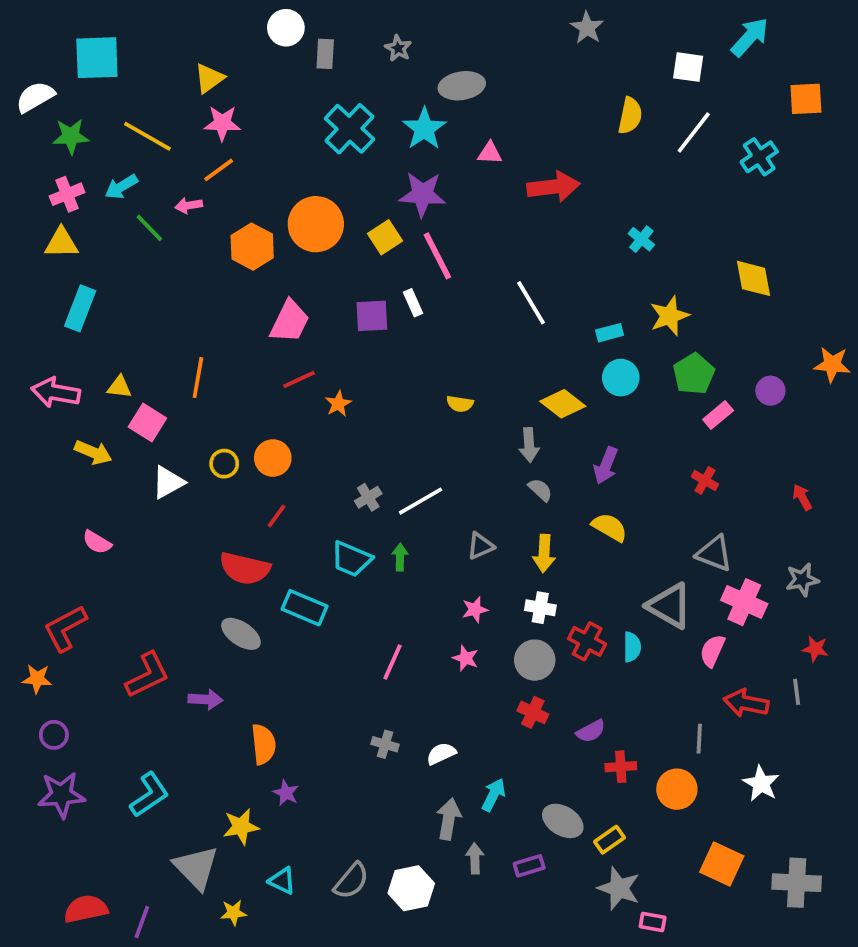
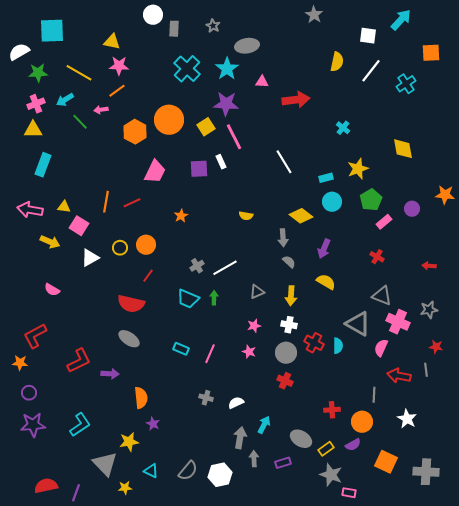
yellow triangle: (209, 78) -> (112, 42), turned 48
red line: (299, 379) -> (132, 203), moved
red arrow: (802, 497) -> (429, 266), turned -56
cyan rectangle: (305, 608) -> (181, 349), moved, size x0.7
purple semicircle: (591, 731) -> (353, 445), moved

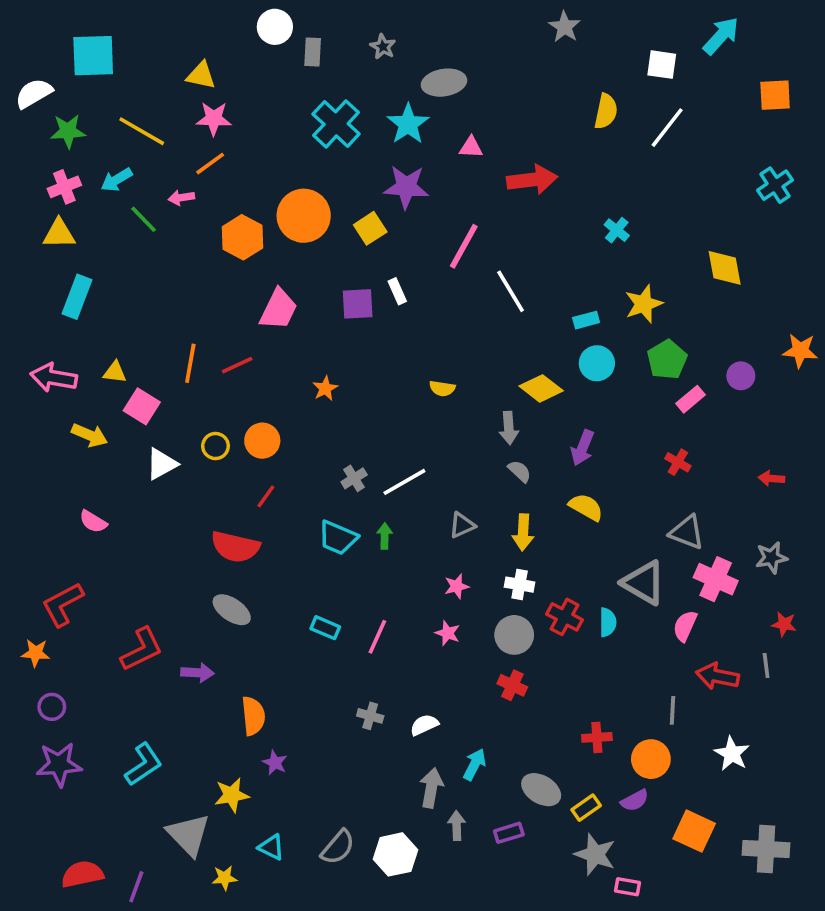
cyan cross: (406, 84) -> (775, 185), moved
pink line: (234, 137) -> (464, 246), moved, turned 56

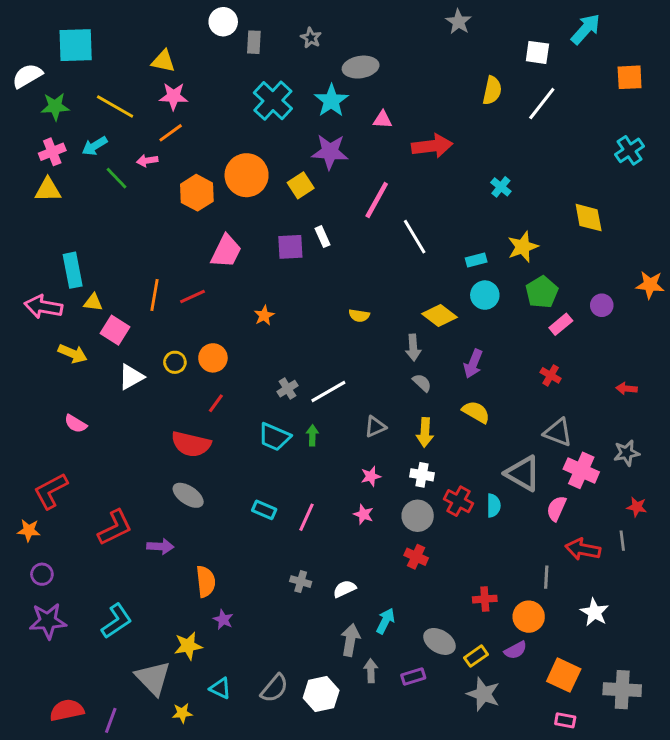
cyan rectangle: (77, 297) -> (73, 270), moved, turned -32
pink rectangle: (627, 887) -> (565, 720), moved

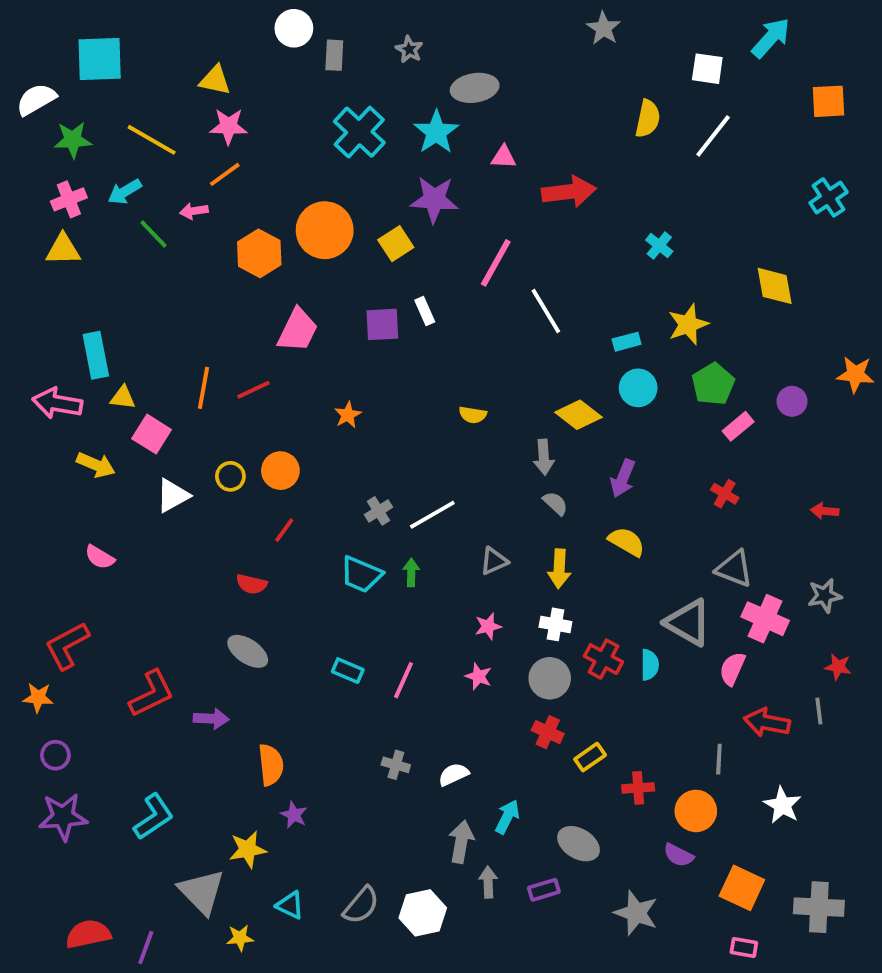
red semicircle: (191, 444) -> (252, 584), size x0.6
purple semicircle: (516, 650) -> (679, 855), turned 55
yellow rectangle: (476, 656) -> (590, 757), moved

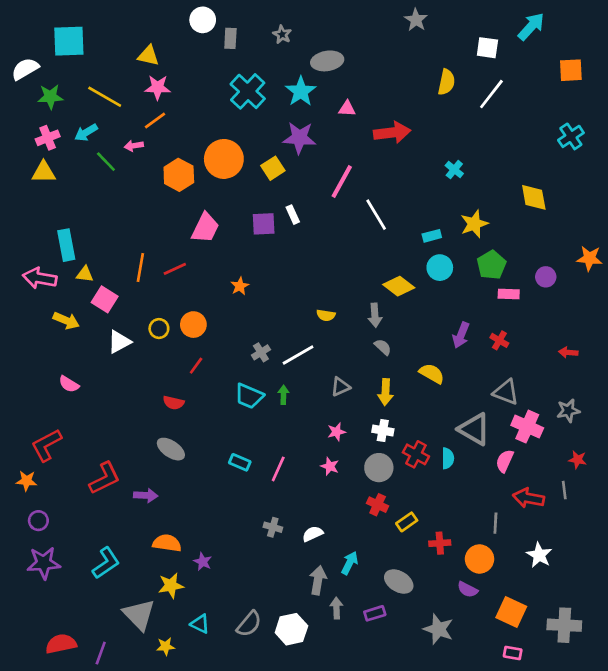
yellow semicircle: (473, 415) -> (326, 315), moved
pink rectangle: (738, 426) -> (509, 294), turned 42
purple arrow: (623, 478) -> (461, 335), moved
orange semicircle: (271, 765) -> (167, 543), moved, turned -76

